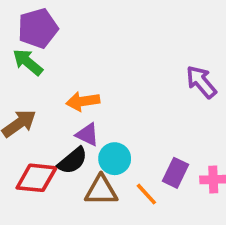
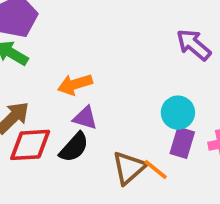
cyan circle: (115, 159) -> (178, 113), moved
red diamond: (36, 178) -> (30, 145), moved
brown triangle: (101, 190) -> (129, 168), moved, turned -32

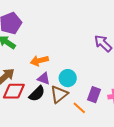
cyan circle: (178, 113) -> (68, 78), moved
brown triangle: (129, 168) -> (59, 94), moved

